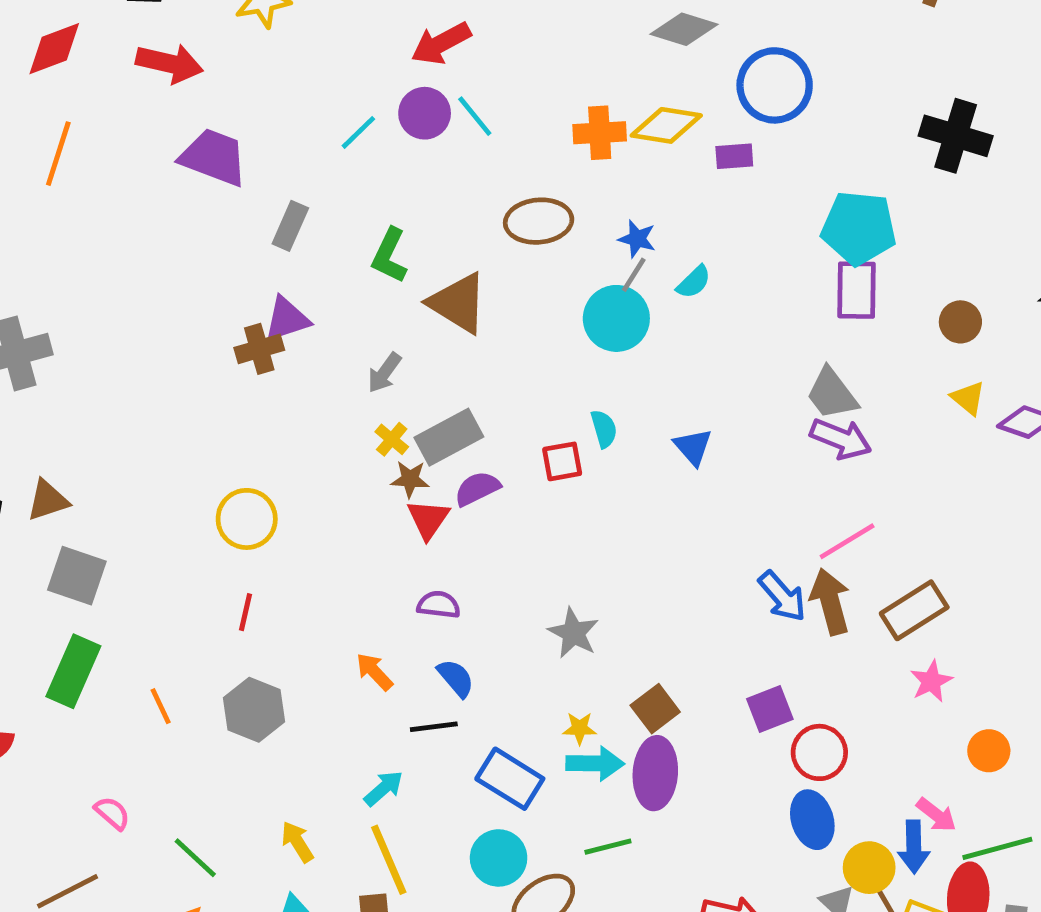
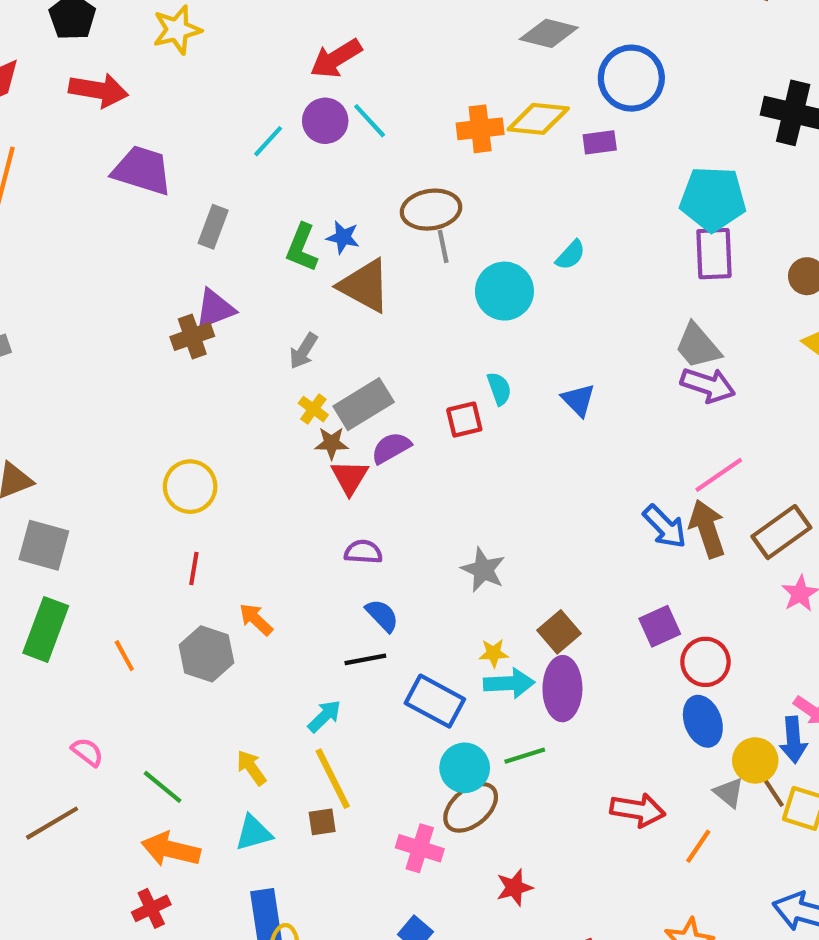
blue star: (637, 239) -> (343, 237), moved
gray line: (634, 275) -> (443, 246), moved, turned -40
orange arrow: (374, 672) -> (256, 619), moved
cyan circle: (499, 858) -> (465, 768), moved

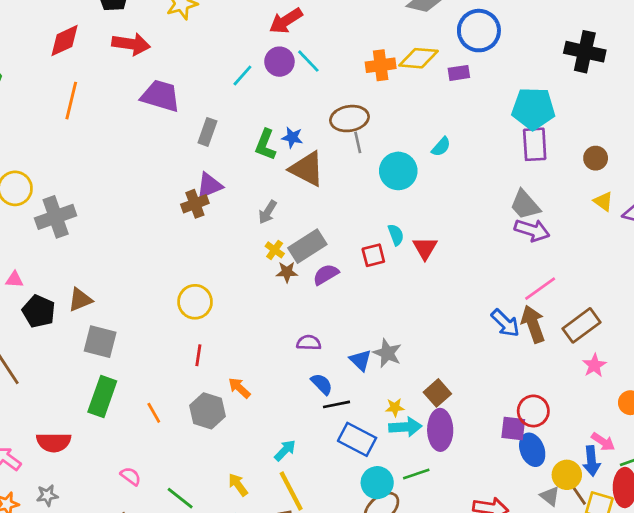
blue triangle: (578, 400) -> (360, 360), moved
red triangle: (350, 477) -> (425, 248), moved
purple square: (660, 626) -> (513, 428), moved, turned 32
black line: (365, 659) -> (336, 404), moved

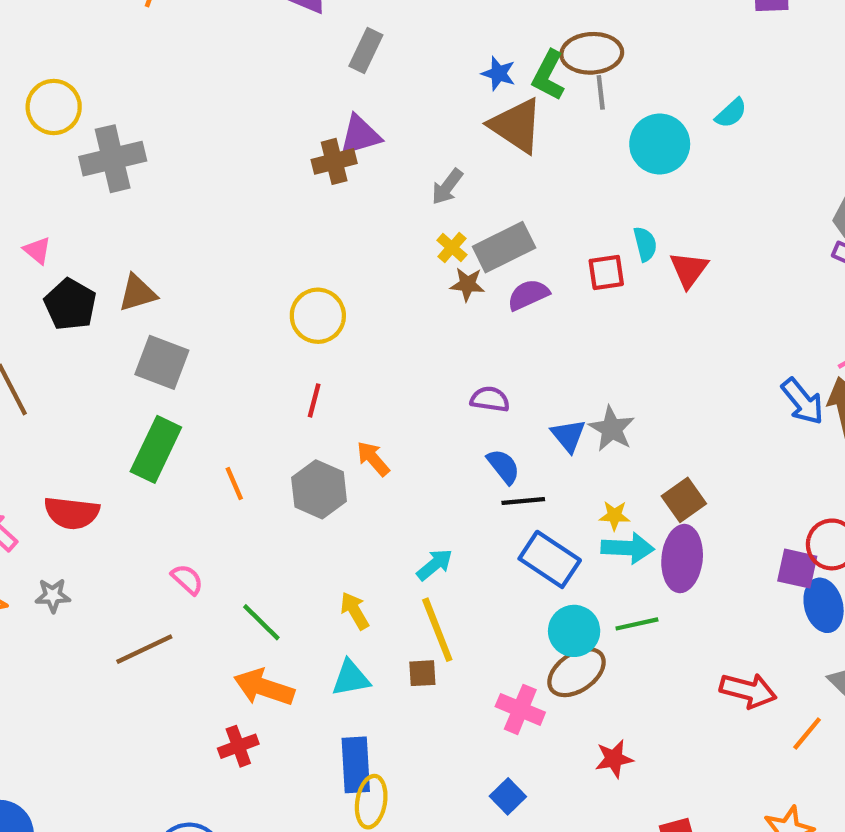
green L-shape: (265, 145) -> (548, 75), moved
pink triangle: (14, 280) -> (37, 250), turned 30

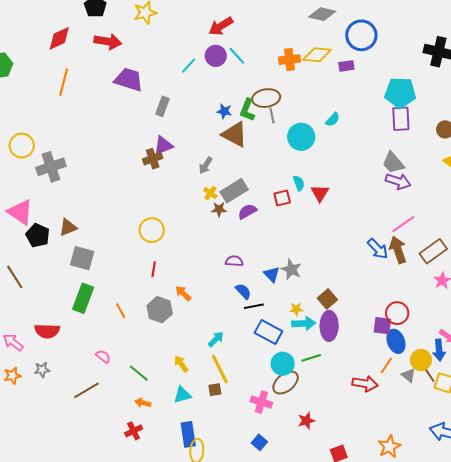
pink triangle: (37, 250) -> (20, 212), size x2.0
orange arrow: (264, 687) -> (143, 403), size x0.6
orange line: (807, 734) -> (386, 365), moved

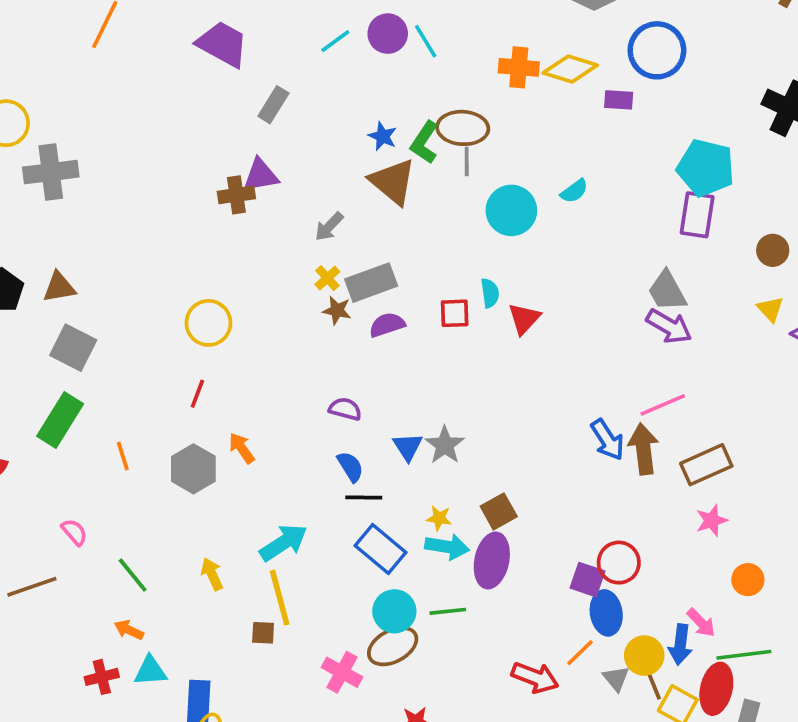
cyan arrow: (216, 339) -> (283, 543), size x1.5
cyan triangle: (182, 395) -> (150, 671), moved

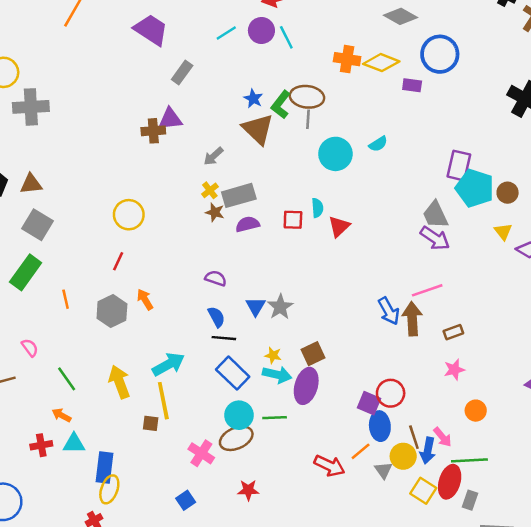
cyan pentagon: (706, 168) -> (475, 188), moved
brown rectangle: (706, 465) -> (453, 332), size x0.6
yellow arrow: (212, 574) -> (119, 382), size x1.5
brown line: (652, 682) -> (414, 437), moved

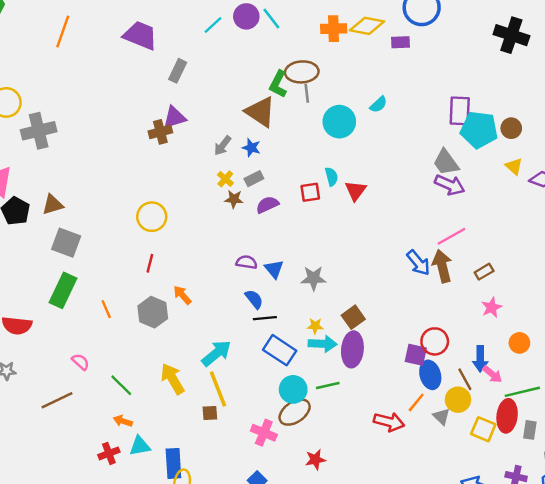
blue star: (253, 99) -> (251, 148), moved
gray rectangle: (239, 195) -> (254, 179), size x0.6
blue triangle: (256, 306) -> (274, 269), moved
gray star: (280, 307) -> (313, 278), turned -30
blue arrow: (428, 451) -> (480, 359), moved

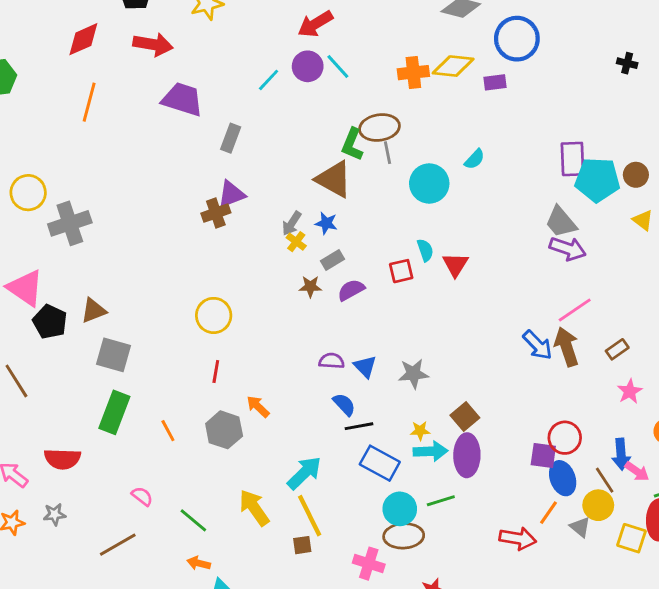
black cross: (511, 35) -> (627, 63), size x0.5
yellow cross: (225, 179) -> (296, 242), moved
brown ellipse: (295, 412) -> (404, 536), turned 36

